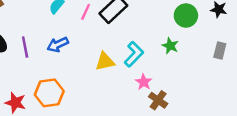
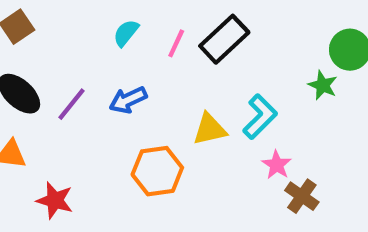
green star: (170, 46) -> (323, 85), moved
purple line: (25, 47) -> (71, 104), turned 50
orange hexagon: (49, 93) -> (157, 171), moved

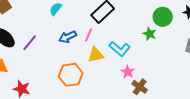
pink line: (176, 43) -> (89, 35), moved
blue arrow: (128, 100) -> (68, 37), moved
cyan L-shape: (260, 117) -> (120, 49), turned 85

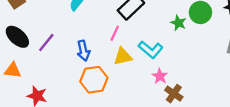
green star: (150, 34) -> (178, 23), moved
blue arrow: (68, 37) -> (83, 51), moved, turned -78

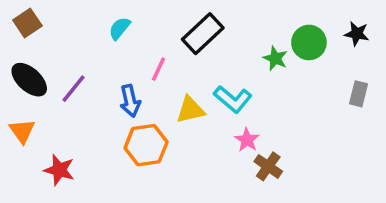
pink line: (115, 33) -> (158, 69), moved
orange triangle: (13, 70) -> (22, 131), turned 48

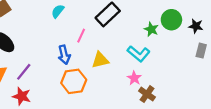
black star: (357, 34) -> (196, 26), moved
purple line: (73, 89) -> (24, 72), moved
cyan L-shape: (233, 99) -> (139, 54), moved

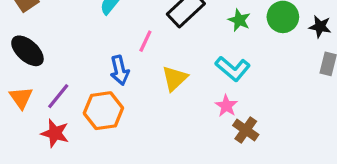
green star: (151, 29) -> (239, 20), moved
yellow triangle: (100, 60) -> (175, 78), turned -30
orange hexagon: (74, 81) -> (103, 111), moved

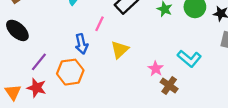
cyan L-shape: (233, 69) -> (189, 59), moved
orange triangle: (21, 98) -> (13, 92), moved

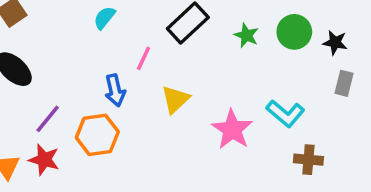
pink star: (156, 69) -> (232, 129), size x1.6
brown cross: (169, 85) -> (308, 160), moved, turned -30

